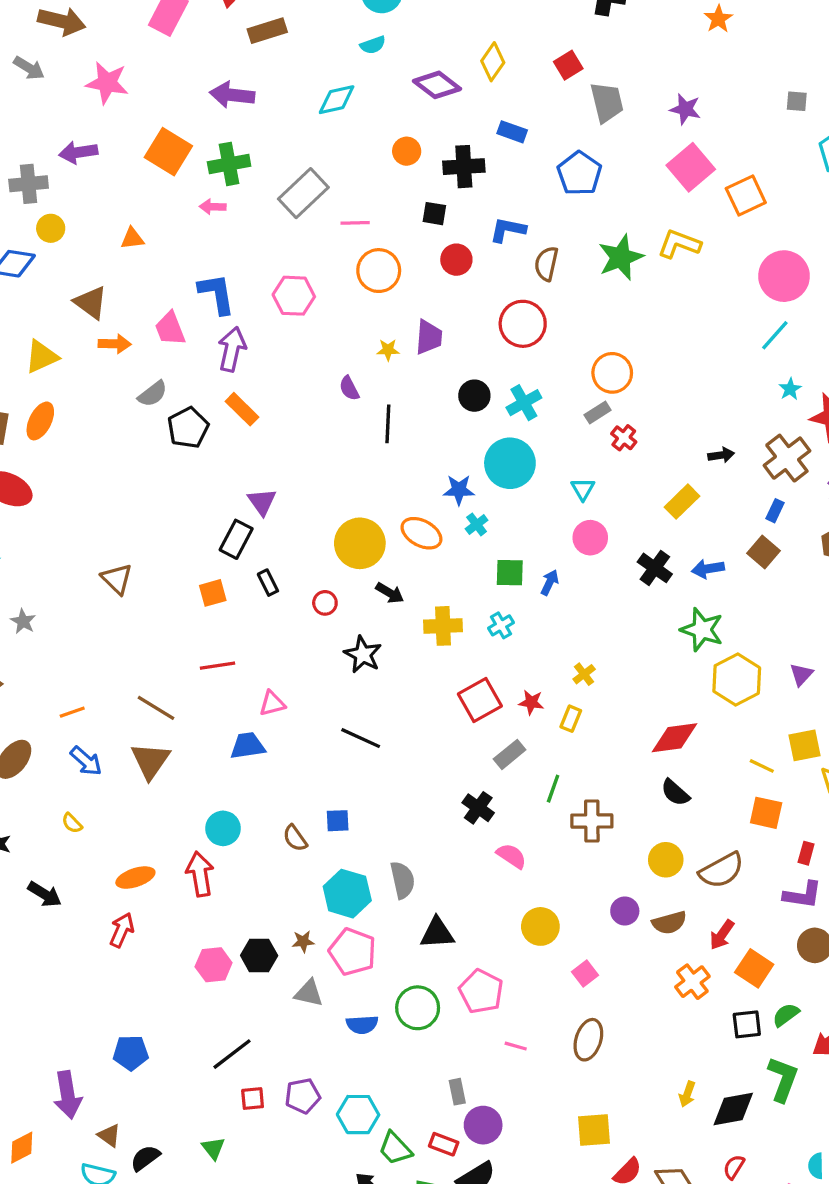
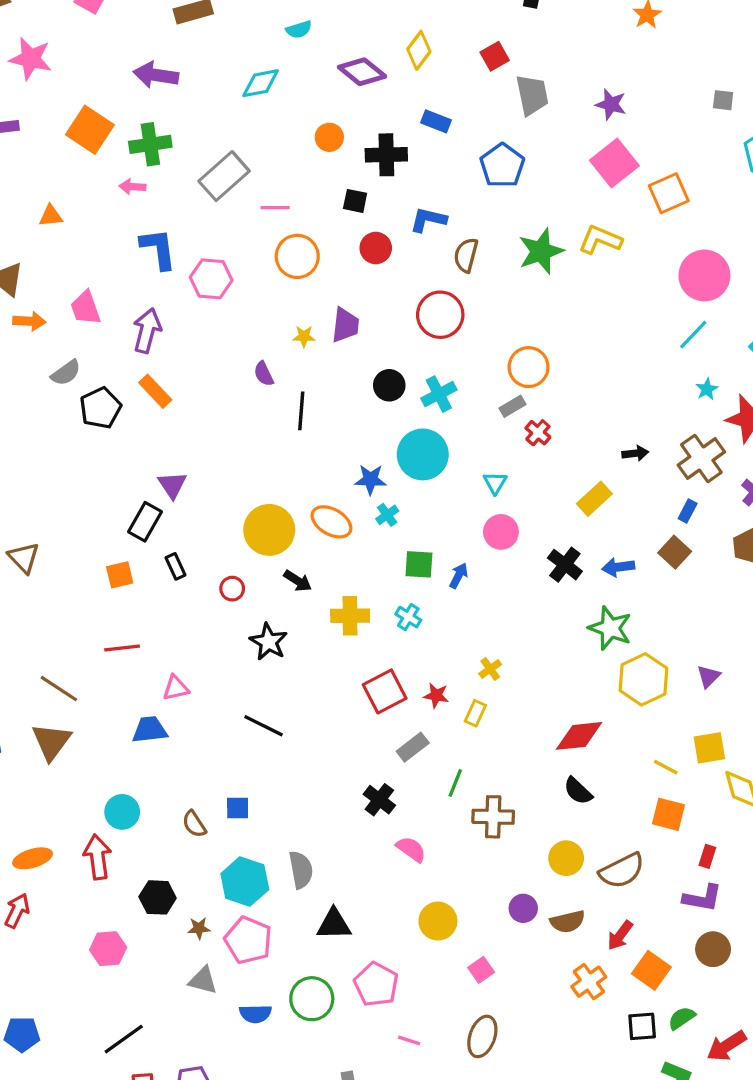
blue L-shape: (217, 294) -> (158, 249), moved
cyan cross: (501, 625) -> (408, 617), turned -30
black hexagon: (259, 956) -> (158, 897), moved

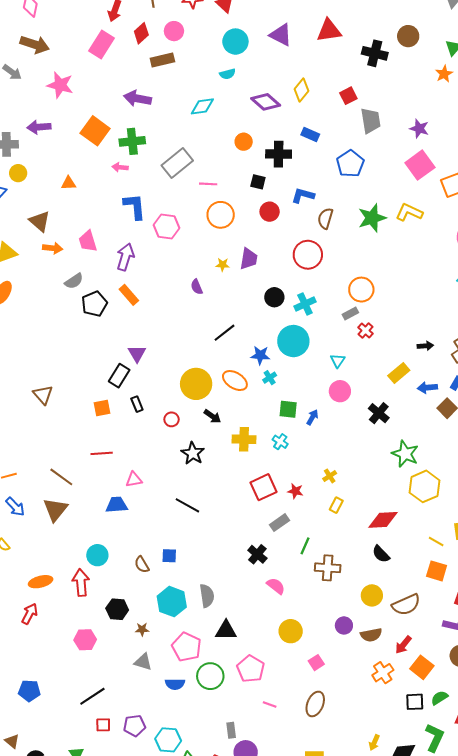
black line: (301, 411) -> (225, 333), moved, turned 45
blue arrow: (618, 567) -> (427, 388), moved
yellow rectangle: (475, 713) -> (336, 505), moved
pink pentagon: (248, 940) -> (186, 647), moved

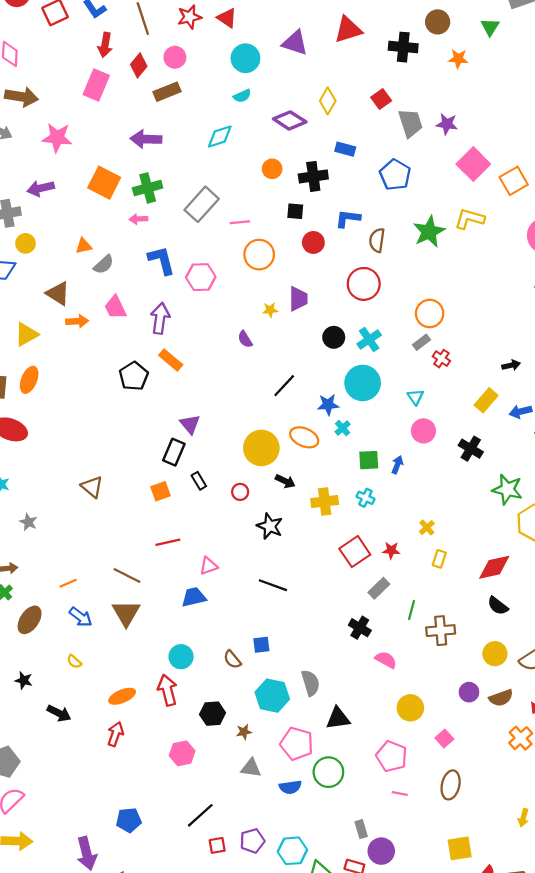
orange star: (444, 74) -> (458, 59), moved, turned -30
purple star: (419, 129) -> (447, 124), moved
gray semicircle: (74, 281) -> (104, 265), moved
pink pentagon: (251, 669) -> (392, 756), moved

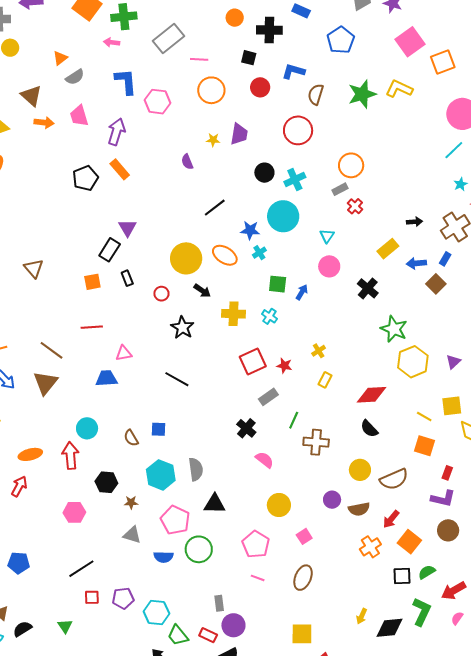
orange triangle: (84, 246) -> (60, 58), turned -35

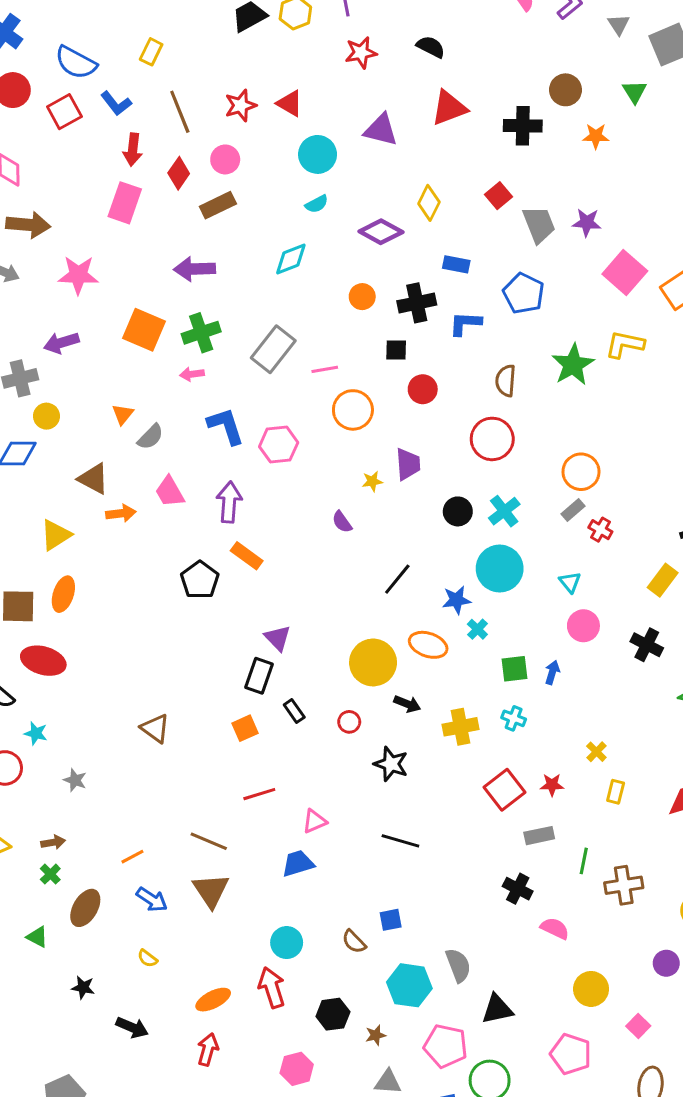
blue L-shape: (293, 71) -> (465, 323), moved
gray rectangle: (268, 397) -> (539, 836), turned 36

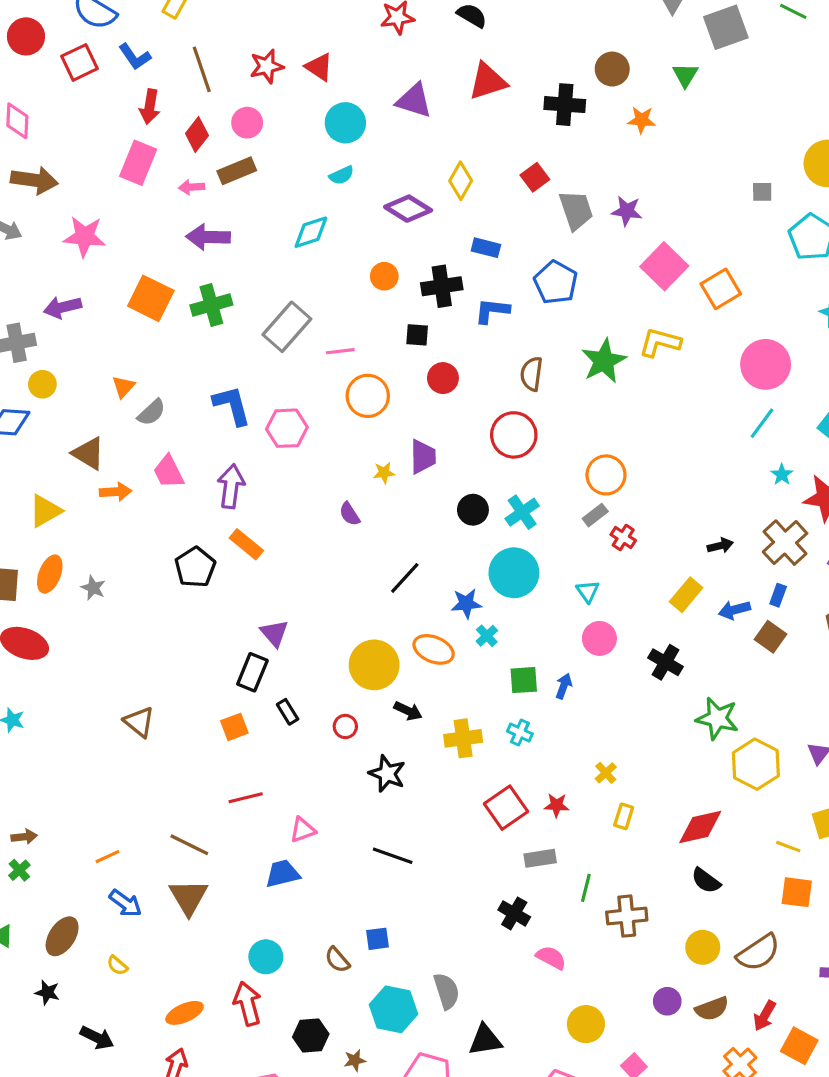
pink arrow: (192, 374) -> (192, 187), moved
gray star: (75, 780) -> (93, 588), moved
brown ellipse: (85, 908) -> (62, 936), moved

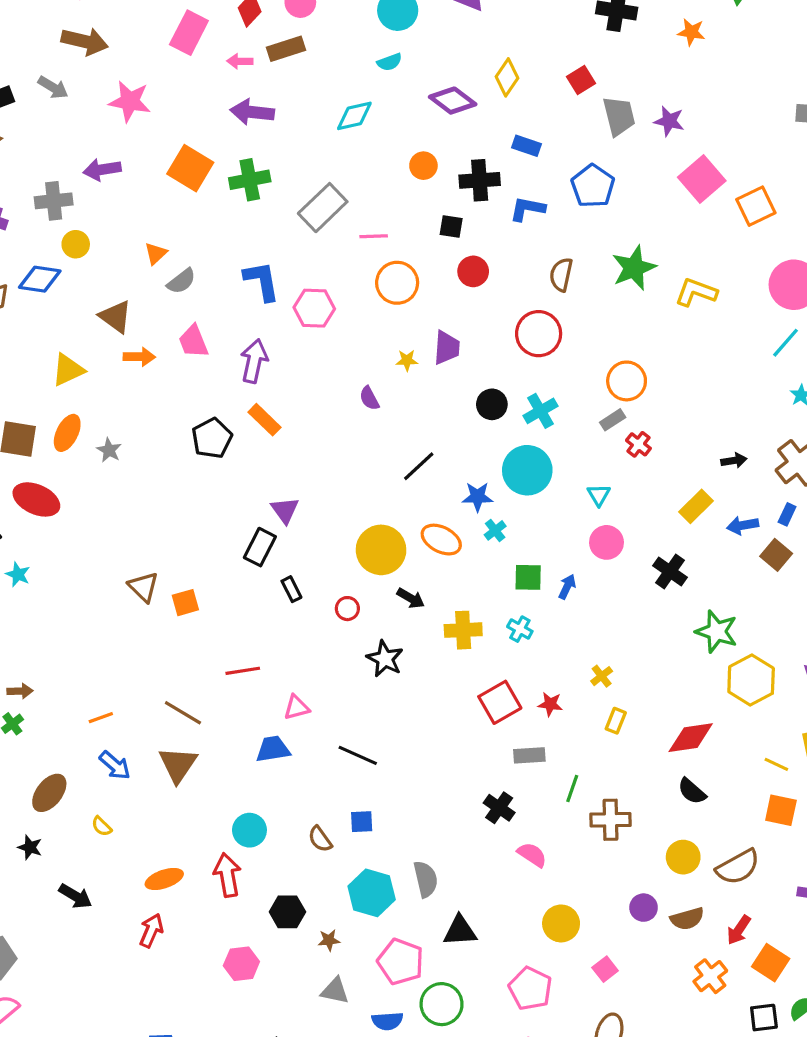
yellow L-shape: (660, 342) -> (696, 292), moved
orange square: (234, 727) -> (185, 603), moved
black line: (393, 856) -> (358, 755), moved

